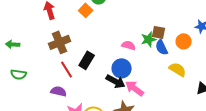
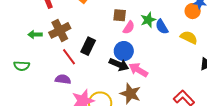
brown square: (159, 32) -> (120, 15), moved
orange circle: (184, 41) -> (193, 11), moved
green arrow: (13, 44) -> (35, 35), moved
pink semicircle: (129, 45) -> (129, 28), turned 112
yellow semicircle: (178, 69) -> (189, 37), moved

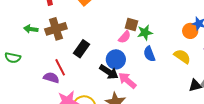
brown square: (120, 15) -> (132, 25), moved
blue semicircle: (162, 27) -> (149, 54), moved
red line: (69, 57) -> (60, 67), moved

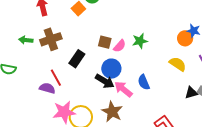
brown square: (132, 25) -> (105, 42), moved
blue semicircle: (149, 54) -> (144, 82), moved

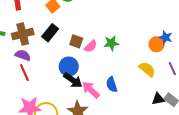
black rectangle: (77, 59) -> (50, 33), moved
blue circle: (111, 69) -> (69, 67), moved
purple semicircle: (47, 88) -> (23, 55), moved

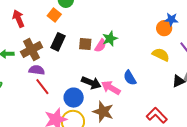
green star: (111, 43) -> (110, 39), moved
blue circle: (69, 67) -> (74, 98), moved

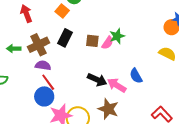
blue circle: (74, 98) -> (44, 96), moved

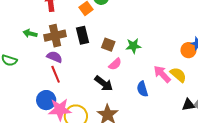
black rectangle: (65, 38) -> (82, 35), turned -54
pink semicircle: (108, 43) -> (115, 64), moved
pink arrow: (117, 85) -> (162, 74), moved
blue circle: (44, 96) -> (46, 100), moved

